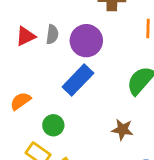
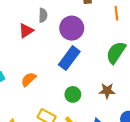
gray semicircle: (52, 34) -> (43, 15), moved
green circle: (53, 125) -> (73, 94), moved

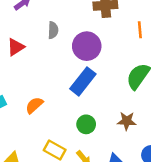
red triangle: (26, 31) -> (16, 47), moved

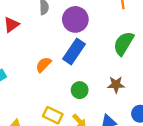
orange semicircle: (34, 105) -> (43, 65), moved

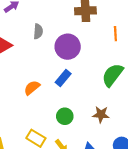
blue rectangle: (74, 52) -> (63, 78), size x0.7

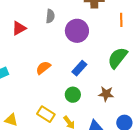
blue rectangle: (63, 78) -> (79, 68), moved

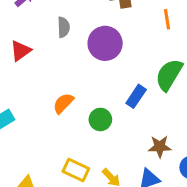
blue rectangle: (79, 68) -> (136, 96), moved
brown star: (106, 94) -> (160, 147), moved
green circle: (73, 95) -> (100, 119), moved

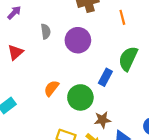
green circle: (100, 119) -> (80, 97), size x1.5
brown star: (160, 147) -> (102, 120), moved

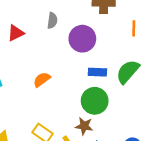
blue rectangle: (105, 77) -> (97, 72), moved, turned 49
green circle: (80, 97) -> (95, 101), moved

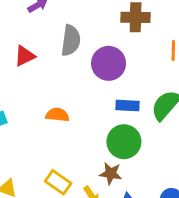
gray semicircle: (52, 21) -> (71, 40), size x1.5
orange semicircle: (42, 80) -> (57, 115), turned 42

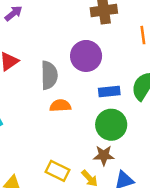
gray semicircle: (71, 40) -> (49, 75), moved
orange semicircle: (57, 115) -> (60, 106), moved

